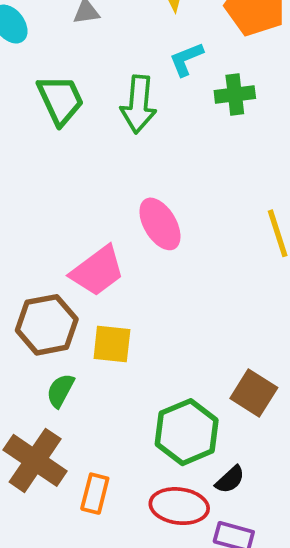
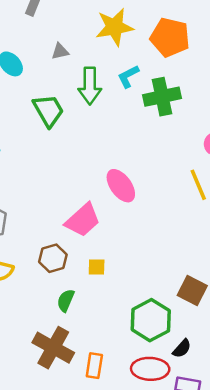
green cross: (235, 95) -> (162, 97), size x1.4
green arrow: (139, 104) -> (90, 86), moved
brown hexagon: (47, 325) -> (53, 258), size x0.7
yellow square: (112, 344) -> (97, 267), size x0.7

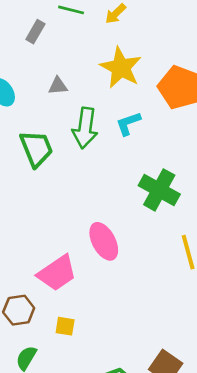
yellow star: (114, 27) -> (121, 68), turned 30
green cross: (162, 97) -> (159, 190), moved, turned 33

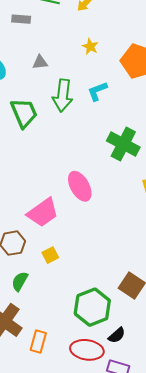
gray rectangle: (35, 32) -> (21, 19), turned 66
yellow star: (121, 68) -> (90, 47), size x0.5
yellow square: (65, 326) -> (50, 255), turned -35

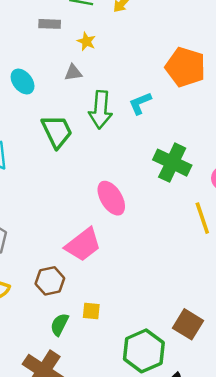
yellow star: (90, 47) -> (86, 41), moved
pink ellipse: (80, 186) -> (111, 198), moved
yellow square: (50, 255) -> (91, 311), moved, turned 35

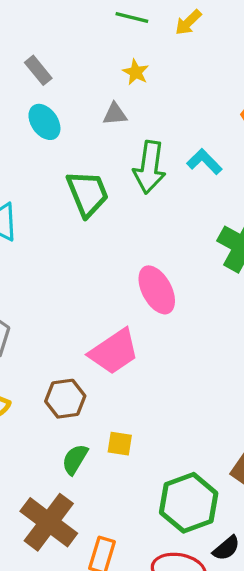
gray rectangle: (50, 24) -> (38, 70), moved, turned 45
cyan L-shape: (140, 103) -> (204, 162), turned 65

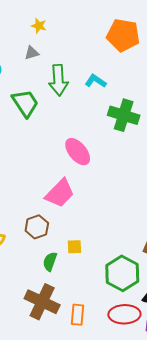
cyan L-shape: (204, 162) -> (96, 81), moved

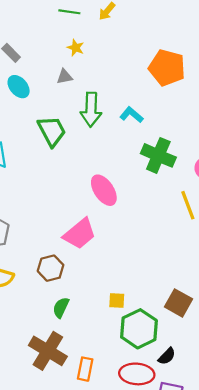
yellow square: (74, 247) -> (117, 301), moved

